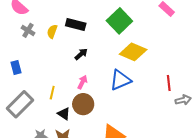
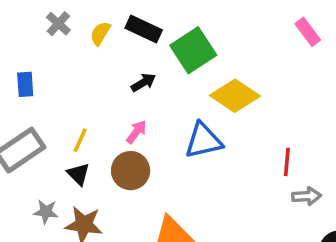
green square: (119, 21) -> (193, 50), moved
black triangle: (64, 114) -> (78, 174), moved

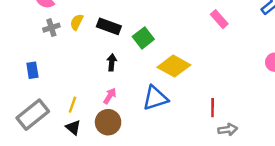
gray cross: (58, 24) -> (51, 28), turned 35
yellow semicircle: (100, 33) -> (77, 22), moved
green square: (193, 50) -> (143, 38), size x0.7
black arrow: (143, 83) -> (112, 62), turned -49

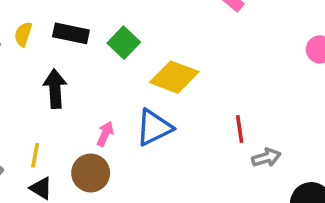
black arrow: (112, 62) -> (55, 89), moved, size x1.5
pink arrow: (110, 96) -> (105, 134), moved

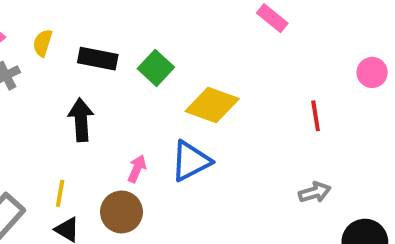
yellow semicircle: (23, 34) -> (43, 43), moved
red line: (240, 129) -> (316, 116), moved

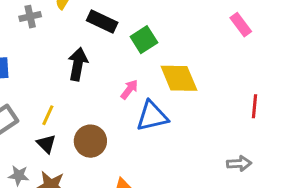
yellow diamond: (212, 105) -> (179, 78), turned 33
pink arrow: (137, 169) -> (129, 89), moved

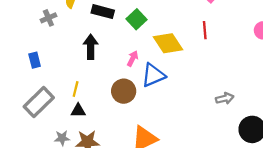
red line: (254, 106) -> (205, 30), moved
brown circle: (90, 141) -> (124, 91), moved
black triangle: (46, 144) -> (78, 111), turned -35

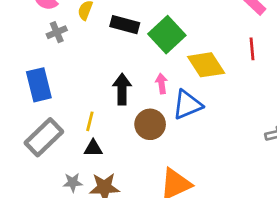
green square: (137, 19) -> (167, 35), size x1.4
black arrow: (91, 47) -> (122, 89), moved
pink arrow: (133, 58) -> (162, 84), turned -35
blue rectangle: (35, 60) -> (39, 85), size x1.6

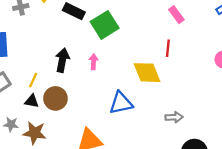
yellow diamond: (206, 65) -> (147, 73), moved
blue triangle: (187, 105) -> (121, 103), moved
brown circle: (150, 124) -> (55, 98), moved

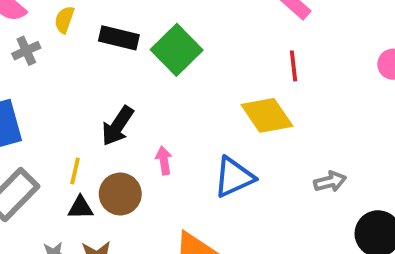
black arrow: (62, 60) -> (118, 126), turned -145
pink arrow: (93, 62) -> (164, 160), moved

